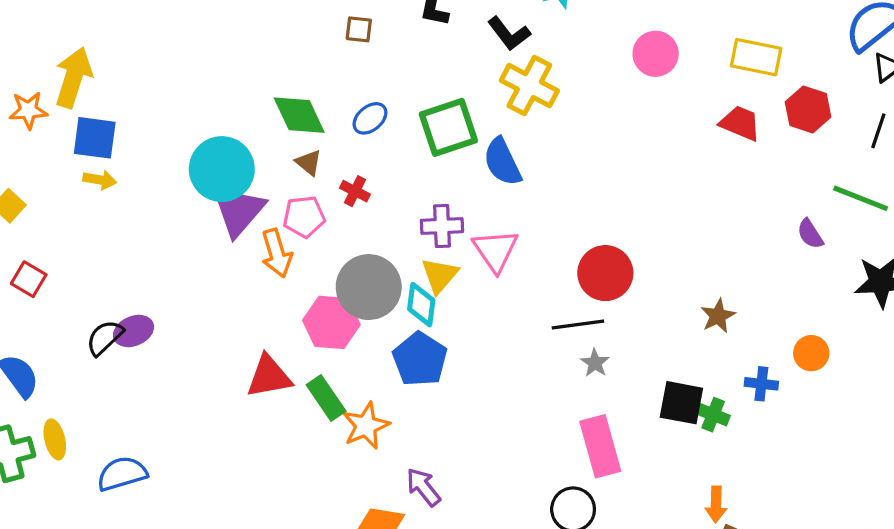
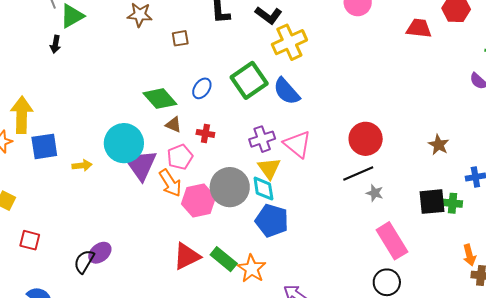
yellow cross: (529, 86) -> (289, 42), turned -36
yellow arrow: (100, 180) -> (82, 165), moved
pink hexagon: (331, 322) -> (199, 201), moved

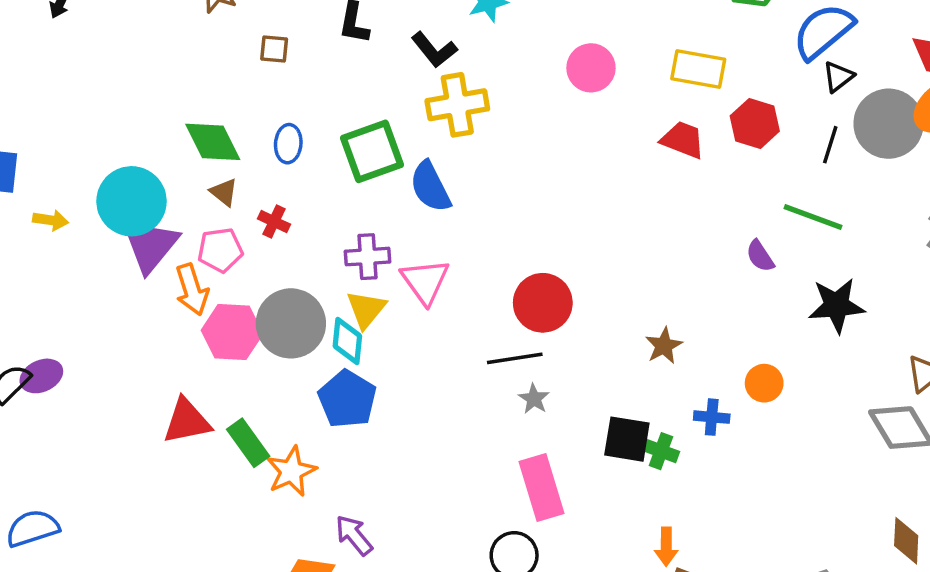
blue ellipse: (202, 88) -> (288, 144), turned -45

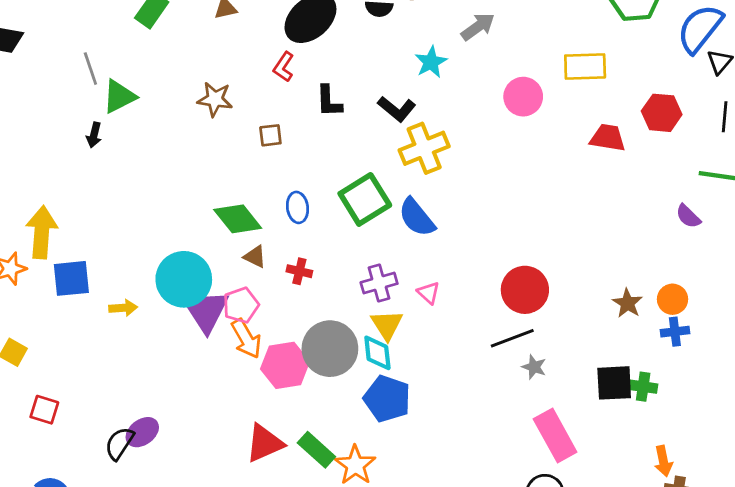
yellow rectangle: (698, 69) -> (585, 66), moved
pink pentagon: (220, 250) -> (241, 305), moved
pink triangle: (425, 281) -> (429, 293), size x0.6
orange circle: (764, 383) -> (673, 299), moved
blue cross: (712, 417) -> (675, 332), moved

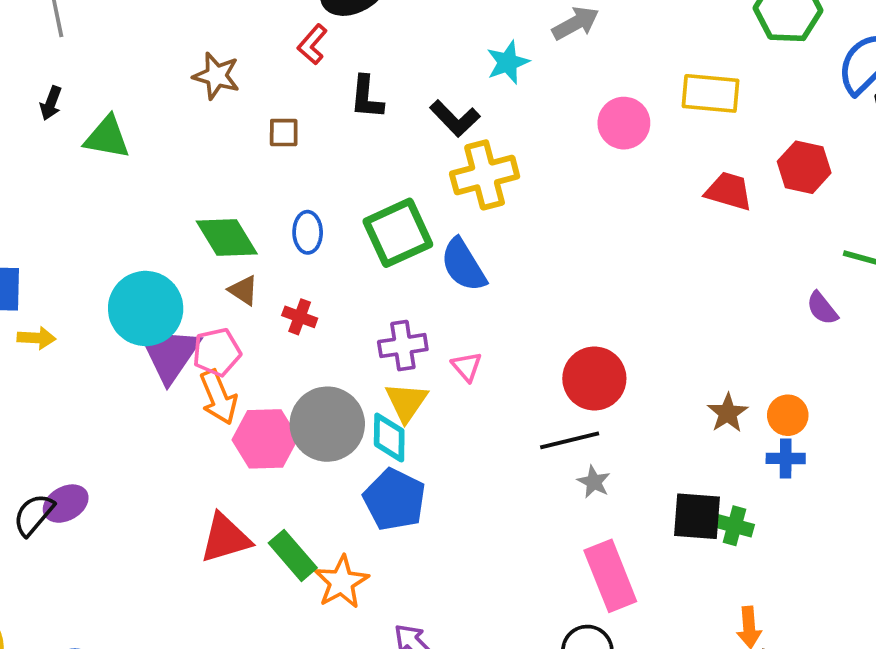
green triangle: (119, 96) -> (107, 137), moved, turned 30
yellow arrow: (123, 308) -> (36, 338), moved

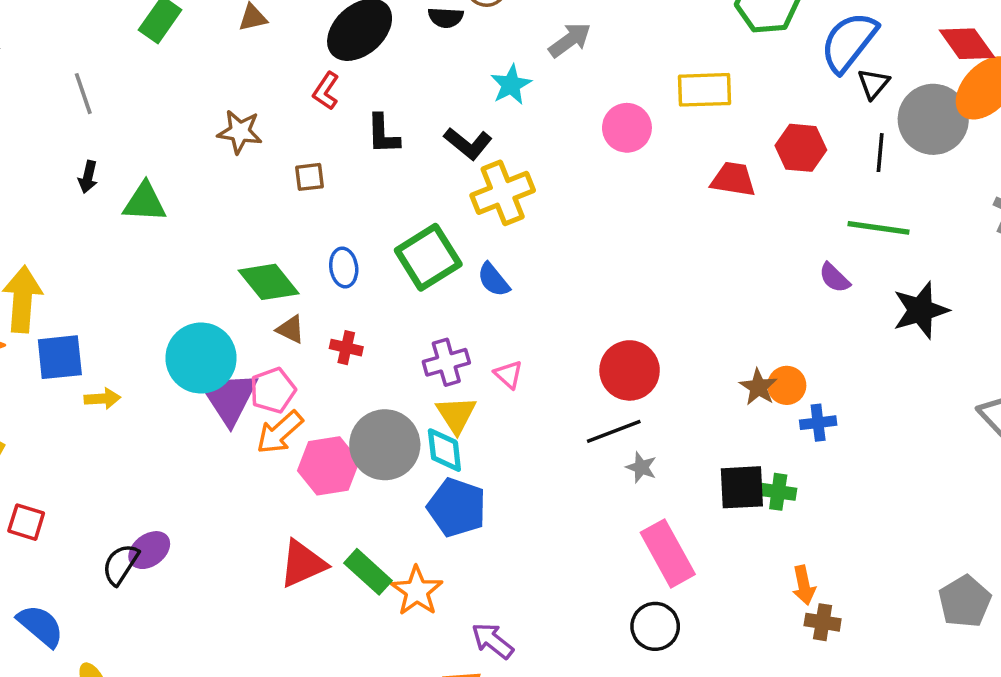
blue semicircle: (463, 265) -> (493, 280), size x0.7
orange arrow: (218, 397) -> (280, 432), turned 78
orange circle: (788, 415) -> (787, 385), moved

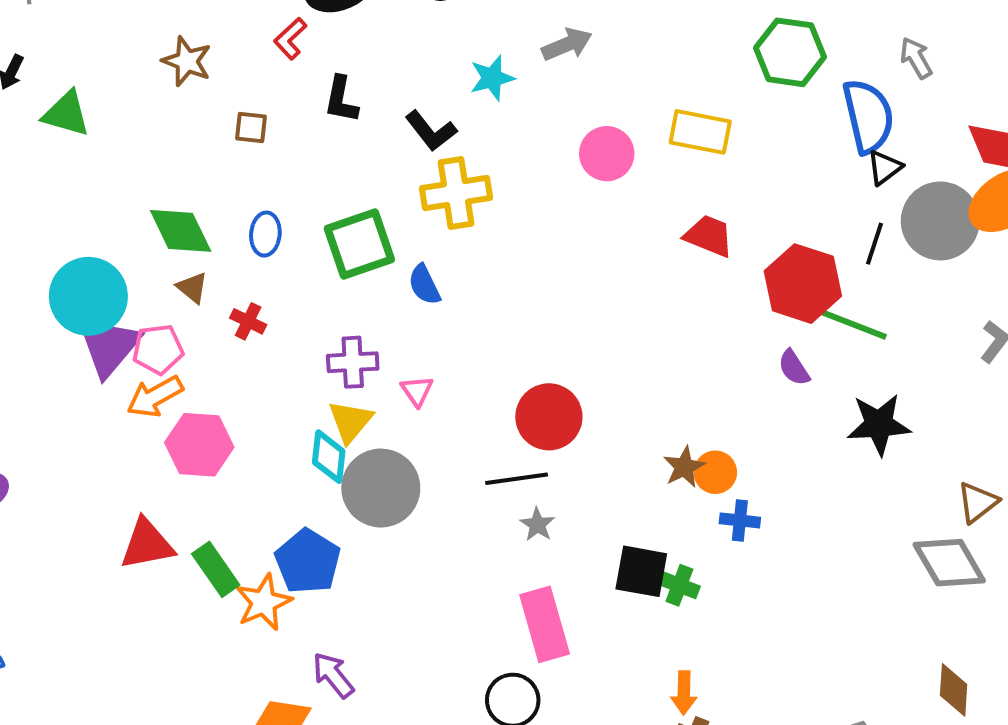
blue semicircle: (849, 42) -> (868, 116), turned 116
red hexagon: (801, 148) -> (803, 284), moved, size x1.4
gray circle: (385, 445) -> (381, 488), moved
blue pentagon: (457, 507) -> (308, 561), moved

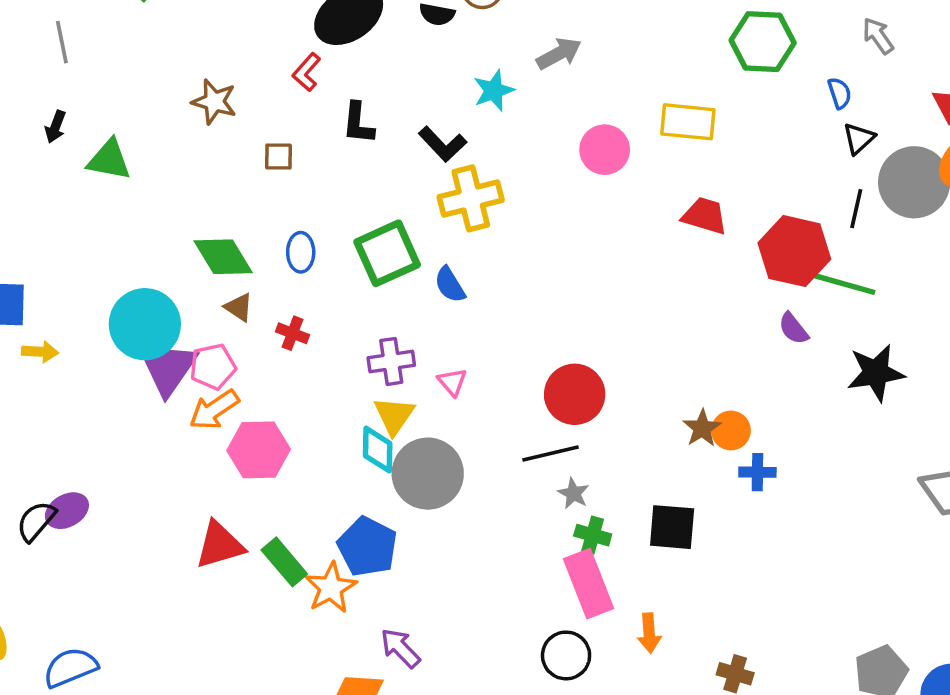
blue semicircle: (868, 116) -> (840, 93), size x0.5
green cross: (679, 585) -> (593, 535), moved
orange arrow: (684, 693) -> (649, 633), moved

